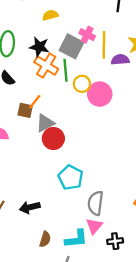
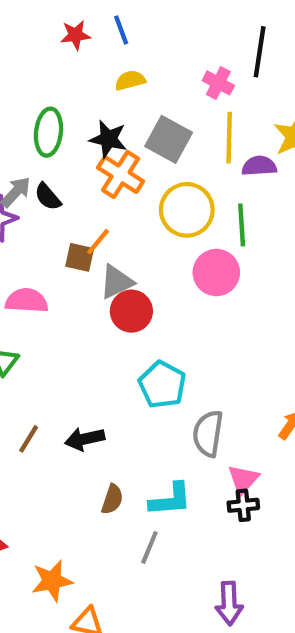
pink cross: (87, 35) -> (218, 83), moved
green line: (65, 70) -> (242, 225), moved
yellow circle: (82, 84) -> (187, 210), size x1.6
pink circle: (100, 94) -> (216, 273), moved
pink triangle: (94, 226) -> (243, 479), moved

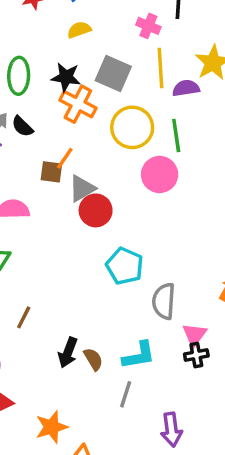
black arrow: (85, 439) -> (68, 353), moved, turned -52
brown semicircle: (112, 499) -> (93, 359), turned -45
purple arrow: (229, 603) -> (171, 430), moved

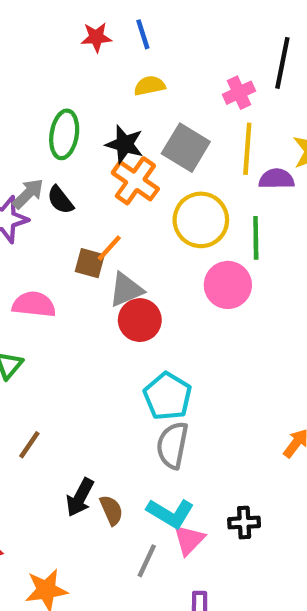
pink cross: (148, 26) -> (239, 93), turned 35
gray semicircle: (164, 301) -> (172, 445), moved
pink triangle: (194, 335) -> (189, 540), moved
cyan L-shape: (139, 355) -> (170, 513), turned 33

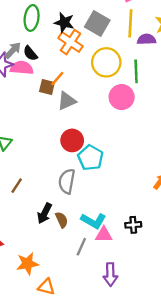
pink semicircle: (34, 304) -> (22, 68), moved
red circle: (140, 320) -> (72, 140), moved
gray semicircle: (172, 445) -> (67, 181), moved
pink triangle: (189, 540) -> (104, 235), turned 48

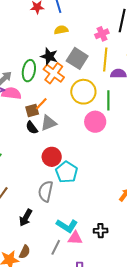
green ellipse: (32, 18) -> (29, 71), moved
black semicircle: (30, 53) -> (32, 128), moved
brown square: (47, 87) -> (32, 111), turned -32
brown semicircle: (62, 220) -> (25, 252), moved, turned 48

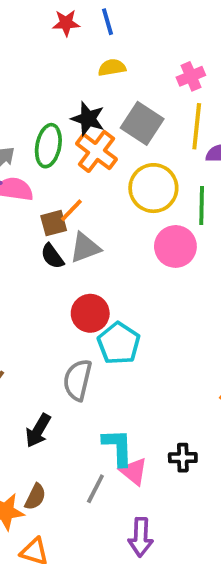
cyan L-shape: (67, 226) -> (118, 447), turned -125
pink triangle: (75, 238) -> (134, 471), turned 35

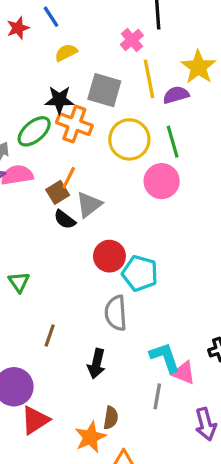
green ellipse: (48, 146) -> (34, 131), turned 56

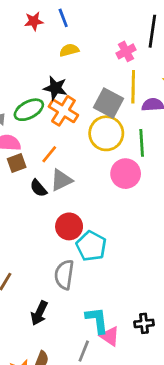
gray square: (104, 90) -> (108, 103), moved
brown square: (58, 192) -> (17, 163), moved

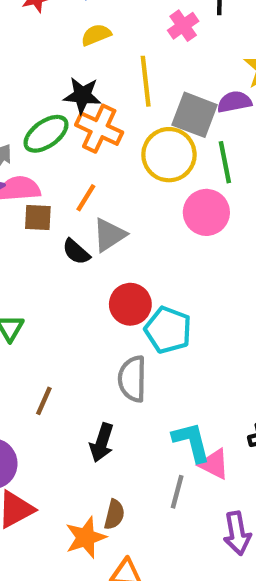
yellow line: (133, 87) -> (146, 81), moved
gray square: (108, 103) -> (195, 115), moved
brown square: (17, 163) -> (38, 218), turned 30

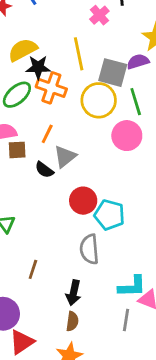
yellow semicircle: (96, 35) -> (23, 50), moved, size x1.5
cyan L-shape: (191, 442) -> (132, 286), turned 108
brown semicircle: (114, 515) -> (72, 321), moved

